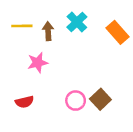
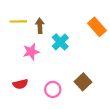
cyan cross: (77, 22) -> (60, 42), moved
pink circle: (76, 101) -> (53, 89), moved

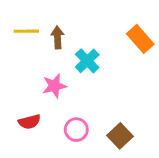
pink star: (31, 52) -> (54, 86), moved
brown square: (83, 82) -> (120, 136), moved

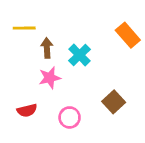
brown arrow: (58, 37) -> (47, 48), moved
brown square: (120, 136) -> (114, 102), moved

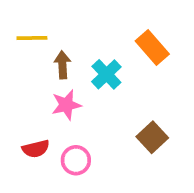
orange rectangle: (128, 35) -> (152, 48), moved
pink circle: (70, 117) -> (76, 160), moved

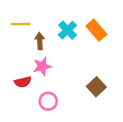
cyan cross: (106, 74) -> (67, 30), moved
red semicircle: (36, 149) -> (23, 82), moved

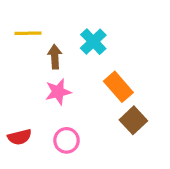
orange rectangle: (96, 30) -> (118, 87), moved
red semicircle: (23, 82) -> (20, 137), moved

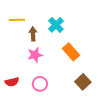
brown square: (133, 120) -> (83, 82), moved

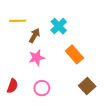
brown arrow: (33, 34) -> (35, 36), turned 32
red semicircle: (12, 82) -> (12, 86), turned -56

